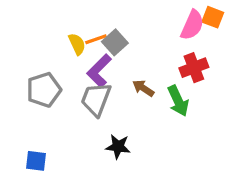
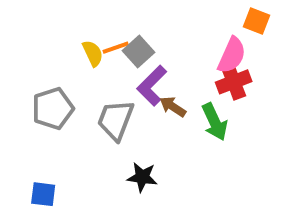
pink semicircle: (192, 25) -> (232, 55), moved
purple L-shape: (99, 71) -> (152, 86), moved

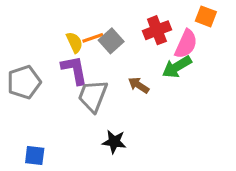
red cross: (234, 82) -> (157, 30), moved
purple L-shape: (152, 86) -> (74, 70), moved, turned 124
gray pentagon: (53, 109) -> (24, 82), moved
green arrow: (215, 122) -> (177, 67), moved, turned 84

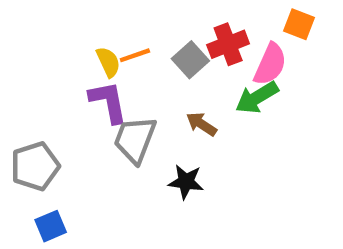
gray square: (111, 41) -> (190, 60), moved
gray pentagon: (24, 82) -> (35, 166), moved
black star: (114, 142) -> (186, 182), moved
blue square: (35, 156) -> (51, 226), turned -30

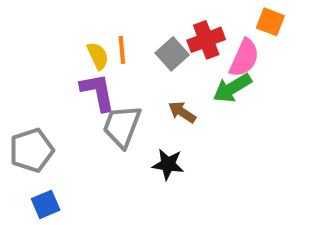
orange line: (135, 55) -> (122, 50), turned -76

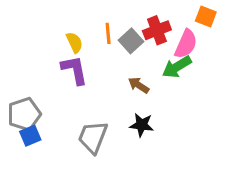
orange line: (122, 50) -> (108, 33), moved
gray trapezoid: (122, 126) -> (93, 137), moved
black star: (168, 164) -> (142, 125), moved
blue square: (46, 204) -> (30, 136), moved

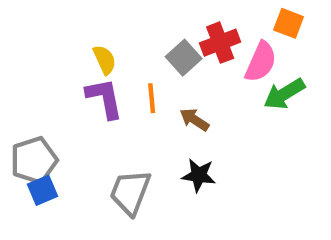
orange line: (108, 33) -> (152, 98), moved
green arrow: (177, 67) -> (284, 94), moved

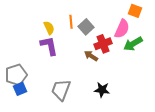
red cross: (220, 43) -> (103, 44), moved
orange line: (152, 98) -> (71, 22), moved
black star: (199, 175) -> (102, 90), moved

